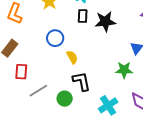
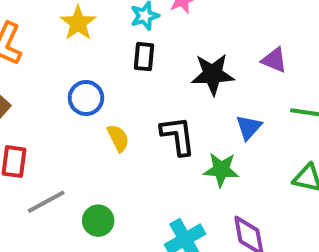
black star: (105, 22) -> (213, 74), moved
black L-shape: (82, 81) -> (178, 136), moved

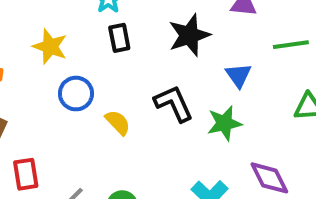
yellow star: (78, 23) -> (50, 47), moved

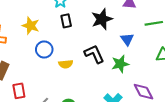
yellow semicircle: (118, 122) -> (66, 64), turned 128

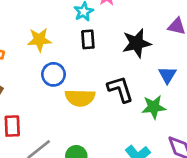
yellow star: (31, 26) -> (39, 40), turned -30
yellow semicircle: (66, 64) -> (80, 98), size x1.5

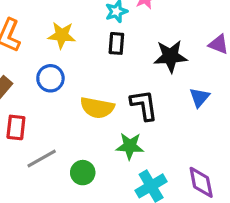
blue circle: (53, 74) -> (50, 78), moved
green star: (154, 107) -> (130, 146), moved

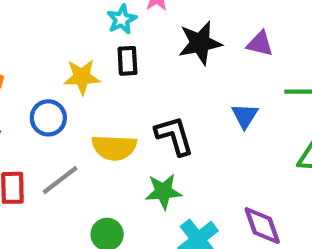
yellow star: (62, 35) -> (82, 77), moved
black star: (170, 56) -> (200, 43), moved
gray line: (42, 158) -> (60, 180), moved

